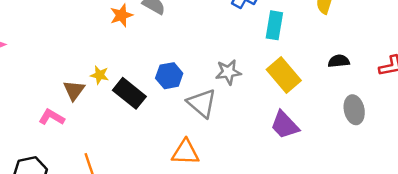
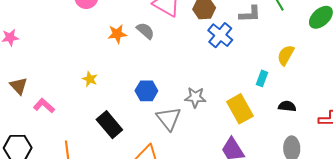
cyan rectangle: (274, 25) -> (262, 78), moved, size x0.7
brown triangle: (74, 90) -> (19, 86), moved, turned -30
black rectangle: (129, 93) -> (109, 125), moved

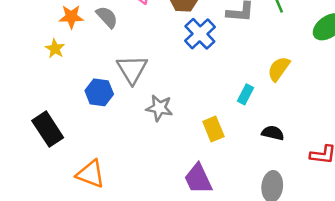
yellow star: (90, 79) -> (55, 49), moved
yellow rectangle: (240, 109) -> (213, 129), size x0.7
gray triangle: (169, 119) -> (132, 69), moved

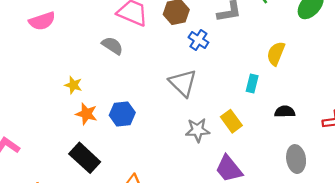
orange star: (71, 17) -> (86, 114), moved, turned 30
blue cross: (200, 34) -> (198, 40), size x0.7
gray triangle: (132, 69) -> (183, 83), moved
gray star: (159, 108) -> (198, 130), moved

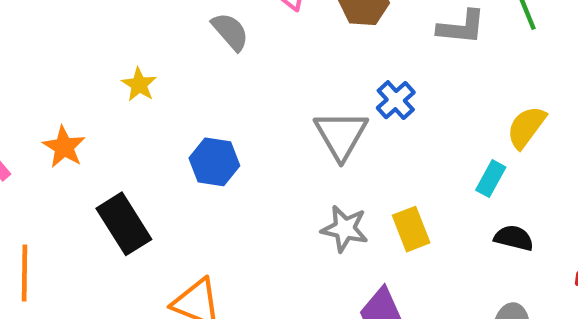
blue cross: (198, 40) -> (396, 100), moved
cyan rectangle: (252, 83) -> (491, 179), moved
orange star: (86, 114) -> (64, 147), moved

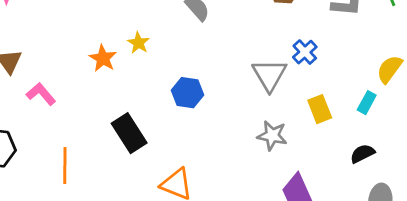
orange star: (64, 147) -> (103, 58), moved
yellow rectangle: (411, 229) -> (320, 109), moved
black semicircle: (514, 238) -> (362, 154), moved, turned -40

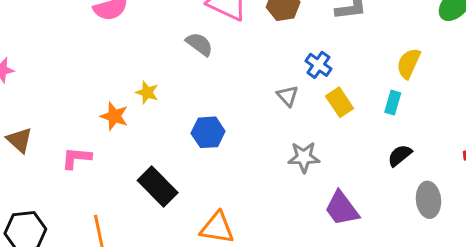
gray triangle: (269, 75) -> (288, 96), size x0.6
pink L-shape: (41, 94) -> (76, 158), moved, turned -32
yellow rectangle: (320, 109) -> (340, 102), moved

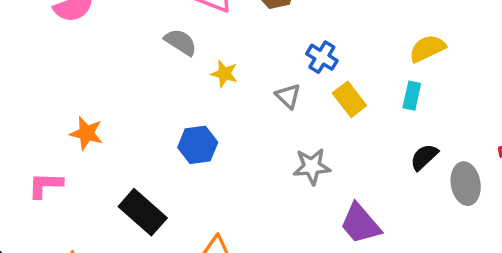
yellow semicircle: (409, 63) -> (427, 48), turned 44
yellow star: (147, 92) -> (224, 74), moved
gray ellipse: (428, 200) -> (466, 184), moved

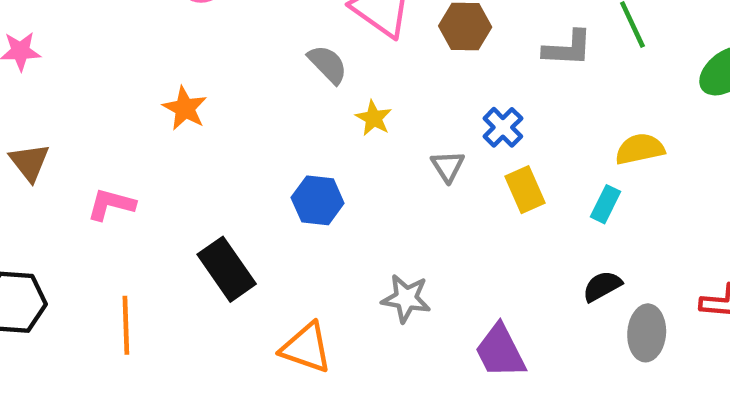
orange star: (86, 133) -> (185, 108), moved
gray star: (312, 166) -> (406, 298), moved

